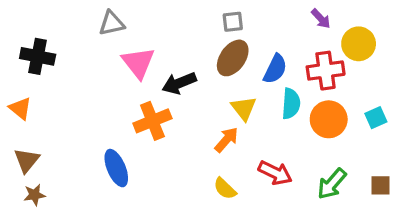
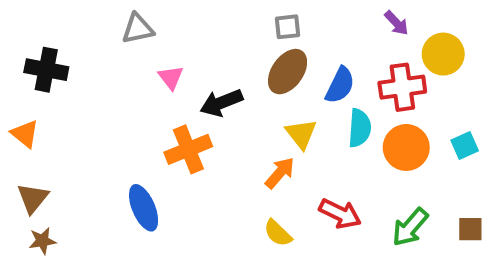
pink triangle: (138, 63) -> (171, 77), size x0.6

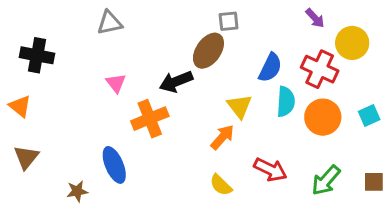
brown ellipse: (288, 72) -> (208, 51), moved
pink triangle: (171, 77) -> (116, 83), moved
red cross: (402, 87) -> (320, 69), turned 33
brown star: (42, 241) -> (77, 191), moved

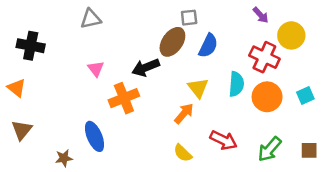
blue semicircle: (270, 68) -> (208, 46), moved

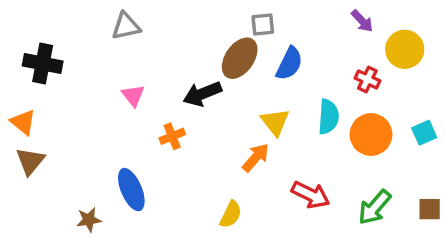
red cross: (264, 57) -> (367, 79), size x0.6
orange cross: (124, 98) -> (172, 136), size x0.6
brown triangle: (22, 130) -> (30, 161), moved
yellow semicircle: (183, 153) -> (231, 214), moved, turned -108

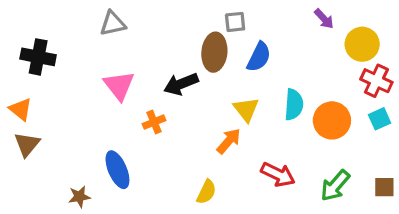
brown ellipse: (240, 58) -> (214, 52), turned -30
red cross: (367, 79) -> (376, 81), moved, size x1.4
pink triangle: (133, 95) -> (119, 85), size x1.5

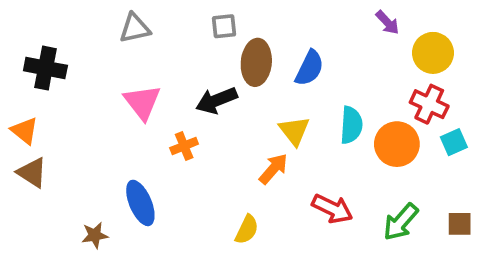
gray square: (235, 22) -> (224, 26), moved
red cross: (376, 81) -> (429, 104), moved
brown triangle: (27, 144) -> (32, 173), turned -36

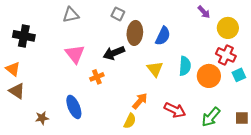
gray square: (224, 26) -> (118, 14), turned 32
orange arrow: (273, 169) -> (140, 101), moved
brown star: (95, 235) -> (42, 118), moved

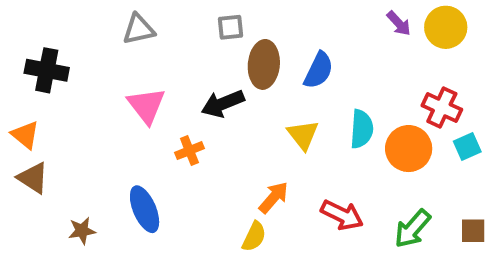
gray square: (118, 14) -> (231, 27), turned -32
yellow circle: (228, 28) -> (446, 27), moved

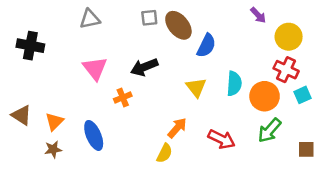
yellow circle: (446, 27) -> (289, 37), moved
brown ellipse: (264, 64) -> (178, 25), moved, turned -44
orange triangle: (25, 135) -> (54, 122), moved, turned 36
green arrow: (412, 229) -> (270, 130), moved

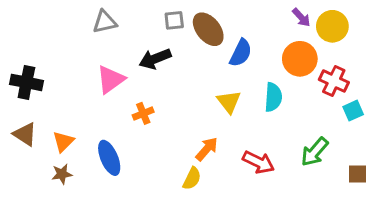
yellow circle: (289, 37) -> (332, 26), moved
black cross: (30, 46) -> (26, 82), moved
black arrow: (144, 67) -> (155, 59), moved
pink triangle: (95, 68) -> (111, 79), turned 32
orange circle: (265, 96) -> (300, 59), moved

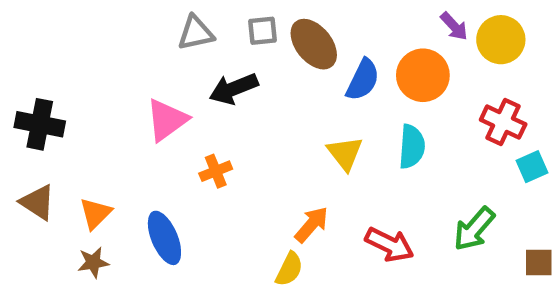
gray triangle: (105, 22) -> (196, 33), moved
orange circle: (300, 59) -> (423, 75), moved

